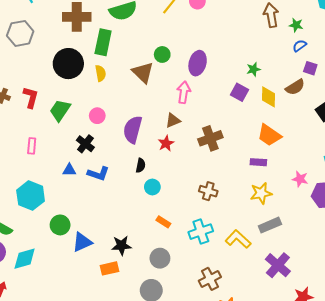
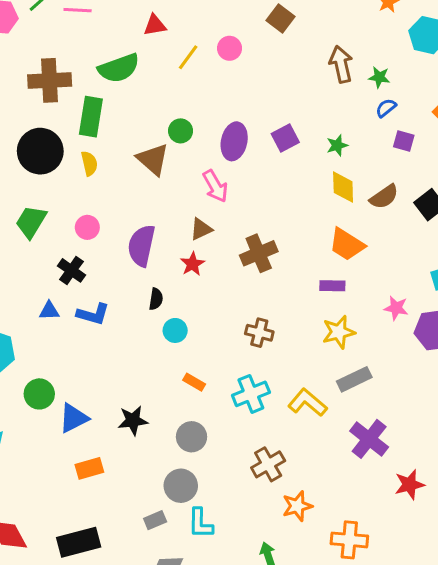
green star: (253, 69) -> (337, 145), moved
brown semicircle: (295, 87) -> (384, 197), moved
pink arrow: (184, 92) -> (215, 186), turned 145
purple square: (239, 92) -> (285, 138), moved, turned 36
orange rectangle: (109, 268) -> (89, 468), moved

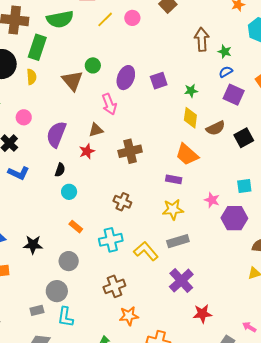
purple square: (404, 141) -> (234, 95), size x1.5

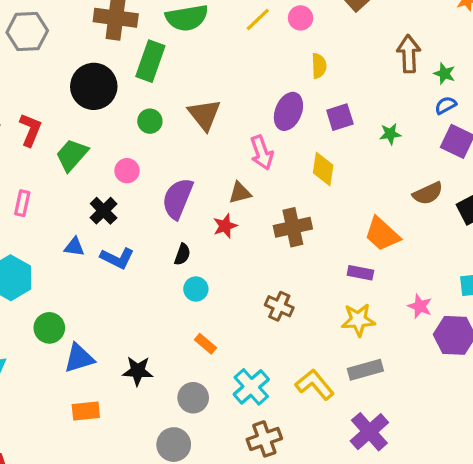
green circle: (93, 65) -> (150, 121), moved
yellow semicircle: (31, 77) -> (319, 66), moved
yellow diamond: (190, 118) -> (323, 169), moved
cyan cross: (111, 240) -> (251, 387), moved, turned -30

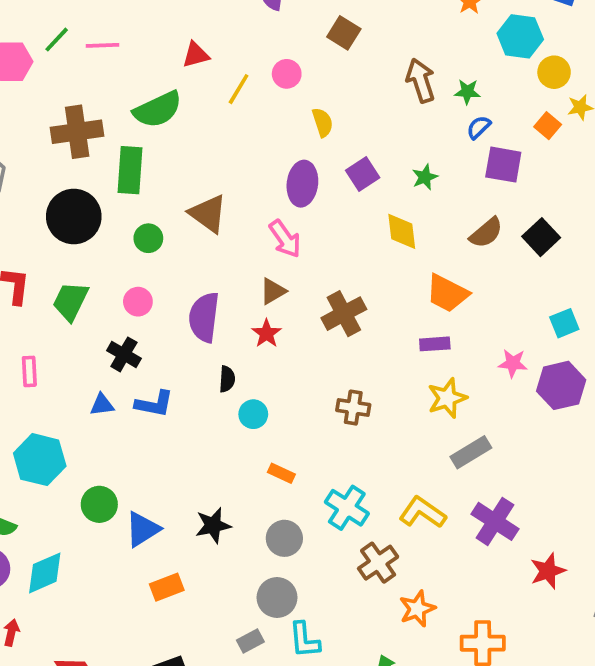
yellow diamond: (323, 169) -> (402, 231), moved
yellow L-shape: (315, 385) -> (422, 512), moved

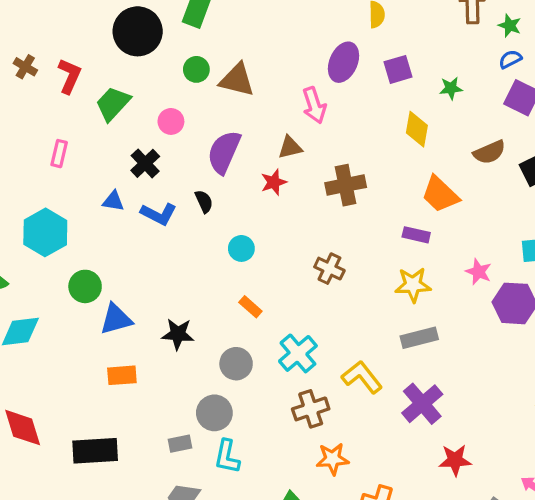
brown triangle: (208, 214) -> (237, 80), moved, turned -39
black semicircle: (227, 379) -> (204, 201), moved, turned -45

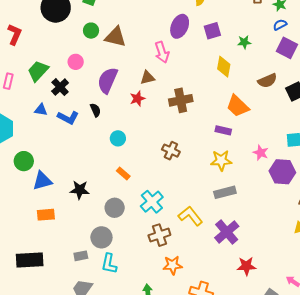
green trapezoid: (113, 104) -> (38, 71), moved

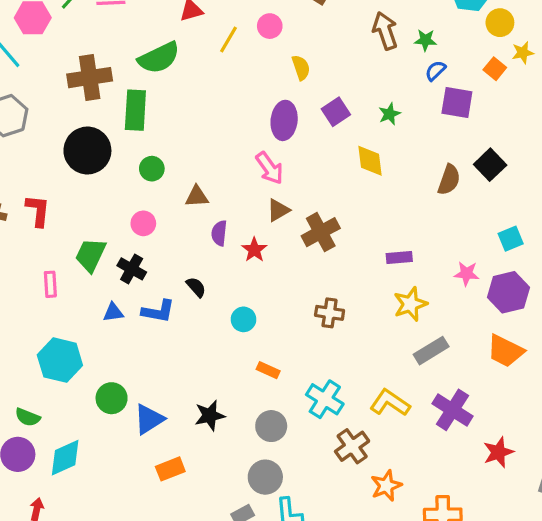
brown triangle: (115, 37) -> (197, 197), moved, size x0.7
brown triangle: (147, 78) -> (278, 210), moved
purple semicircle: (108, 80) -> (219, 233), moved, size x0.6
brown semicircle: (267, 81) -> (449, 180), moved, turned -30
orange trapezoid: (238, 106) -> (505, 351), moved

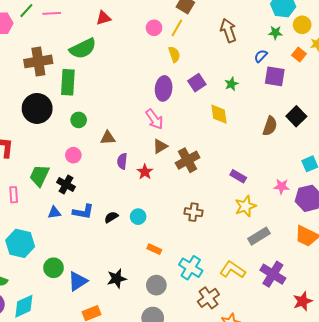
yellow line: (228, 39) -> (177, 28), moved
green star: (425, 40) -> (275, 33), moved
purple rectangle: (399, 258) -> (238, 176), turned 35
black semicircle: (196, 287) -> (111, 217), moved, turned -80

